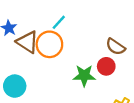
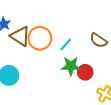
cyan line: (59, 22) -> (66, 44), moved
red circle: (106, 66) -> (85, 72), moved

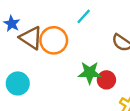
cyan line: (66, 44) -> (84, 16), moved

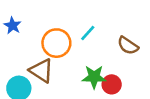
cyan line: (84, 16) -> (88, 33), moved
brown triangle: (31, 38) -> (41, 71), moved

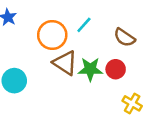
brown triangle: (41, 71) -> (65, 63), moved
red circle: (112, 84) -> (116, 69), moved

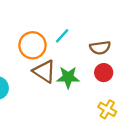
brown semicircle: (124, 38) -> (100, 48), turned -42
red circle: (116, 69) -> (104, 73), moved

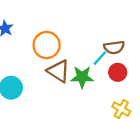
cyan line: (62, 36) -> (100, 58), moved

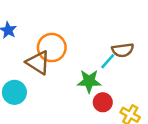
brown triangle: (58, 71) -> (38, 62), moved
red circle: (118, 72) -> (103, 102), moved

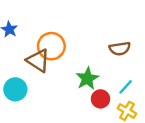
cyan line: (108, 61) -> (126, 87), moved
green star: (89, 81) -> (87, 79), turned -30

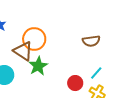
green star: (87, 79) -> (38, 66), moved

